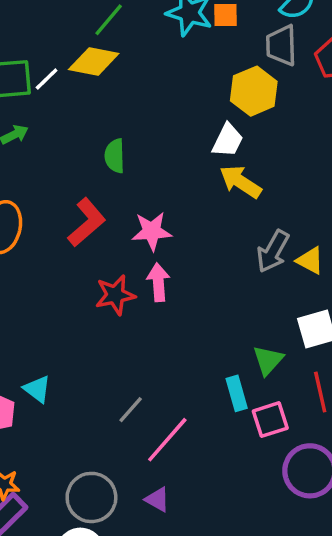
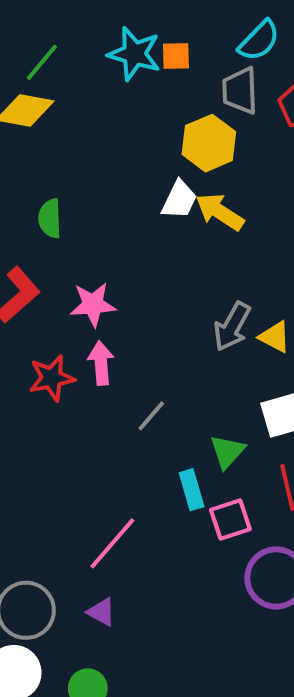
yellow arrow: (240, 182) -> (220, 212), moved
gray line: (131, 410) -> (151, 416), moved

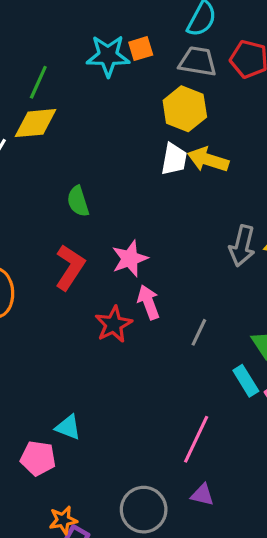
gray trapezoid: (240, 90) -> (198, 61), turned 117

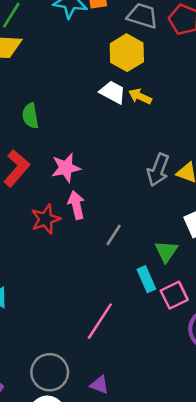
white trapezoid: (174, 159) -> (113, 92), turned -80
yellow arrow: (208, 160) -> (140, 96), size x0.7
purple triangle: (202, 495) -> (99, 385), moved

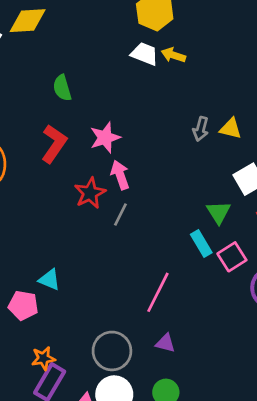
gray arrow: (158, 170) -> (201, 129), size x0.7
gray line: (114, 235) -> (120, 215), moved
purple triangle: (99, 385) -> (165, 343), moved

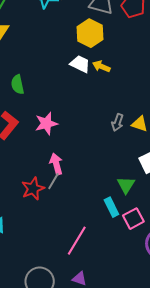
pink arrow: (120, 175) -> (56, 164), moved
red star: (90, 193) -> (33, 189), moved

